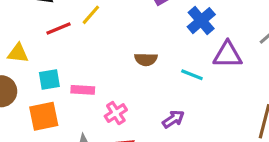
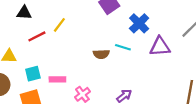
cyan line: (192, 75) -> (123, 47), moved

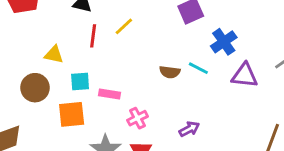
red line: (37, 36) -> (93, 36), turned -66

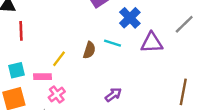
yellow line: (124, 26) -> (59, 59), moved
brown semicircle: (170, 72) -> (89, 50), turned -70
pink cross: (137, 118) -> (57, 95), moved

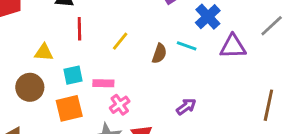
yellow line: (59, 59) -> (120, 41), moved

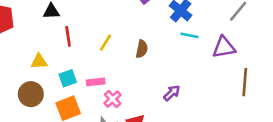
cyan line: (187, 46) -> (189, 35), moved
purple triangle: (233, 47) -> (224, 47), moved

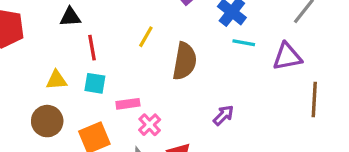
yellow line: (106, 43) -> (146, 37), moved
brown semicircle: (142, 49) -> (185, 61), size x1.6
cyan square: (68, 78) -> (95, 83), moved, turned 30

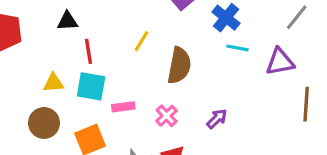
cyan square: (95, 83) -> (91, 86), size x1.4
pink cross: (150, 125) -> (167, 116), moved

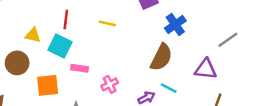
yellow line: (141, 41) -> (107, 23), turned 56
cyan line: (237, 48) -> (169, 88), moved
brown semicircle: (179, 65) -> (161, 57), moved

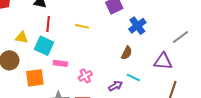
brown semicircle: (161, 57) -> (127, 53), size x0.6

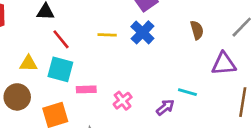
red line: (48, 24) -> (61, 39), turned -35
blue cross: (137, 26) -> (142, 32), moved
brown semicircle: (127, 53) -> (197, 30), moved, turned -32

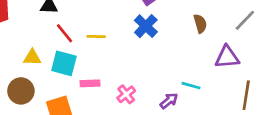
yellow line: (107, 35) -> (96, 36), moved

